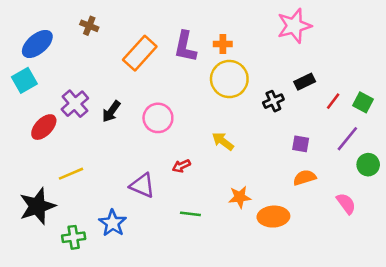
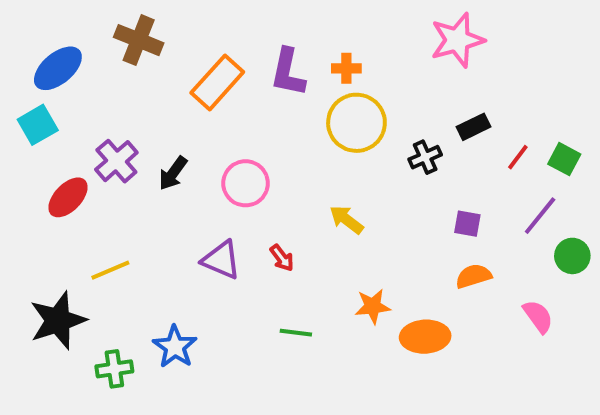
brown cross: (89, 26) -> (139, 40), size x1.6
red arrow: (181, 166) -> (282, 258), turned -102
purple triangle: (142, 185) -> (221, 260), moved

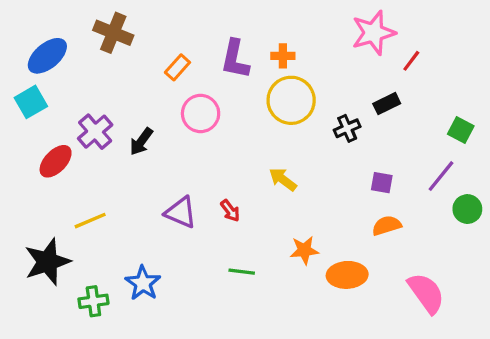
orange rectangle: (217, 82) -> (177, 67), size x0.6
red line: (518, 157) -> (411, 61), moved
pink circle: (246, 183) -> (201, 113), moved
pink semicircle: (538, 316) -> (426, 293), moved, size x1.5

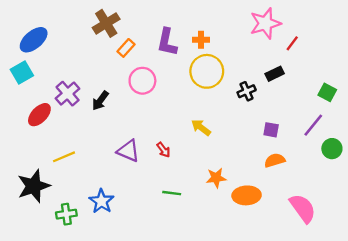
brown cross: (113, 33) -> (106, 23), moved, turned 36

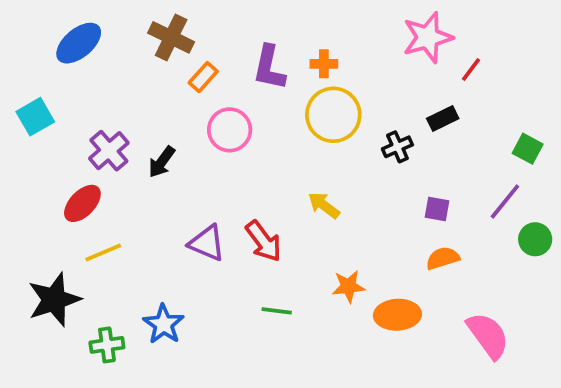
brown cross: (106, 23) -> (171, 37), turned -32
blue ellipse: (34, 40) -> (79, 43), moved
red ellipse: (39, 115) -> (82, 203), moved
red arrow: (163, 150) -> (264, 241), size x1.6

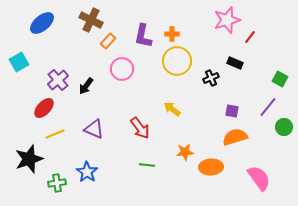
black rectangle: (443, 119) -> (235, 63), turned 49
purple triangle: (207, 243) -> (94, 129), moved
orange semicircle: (443, 258) -> (235, 137), size x1.4

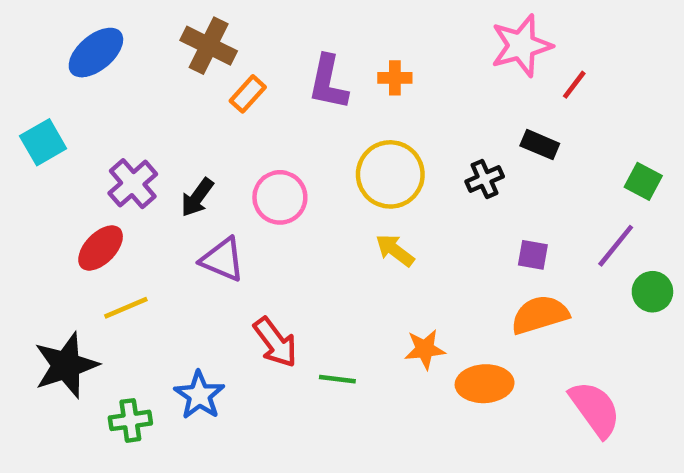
yellow circle: (177, 61) -> (390, 174), moved
pink circle: (122, 69) -> (280, 197), moved
red arrow: (140, 128) -> (275, 342), moved
purple triangle: (94, 129) -> (222, 259), moved

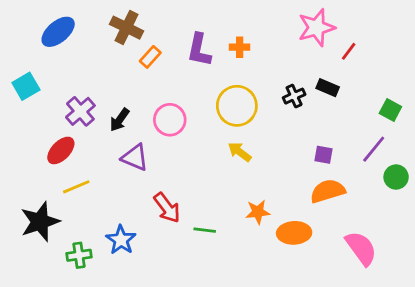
black cross: (485, 179) -> (294, 96), moved

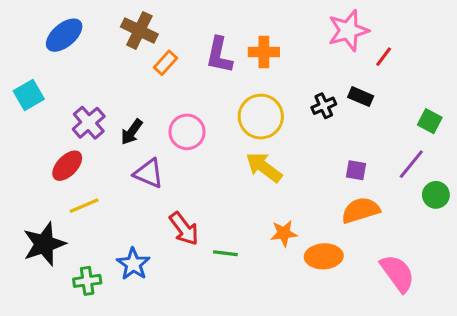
orange cross: (240, 47) -> (264, 52), size x1.4
yellow arrow: (240, 152) -> (264, 167), size x1.4

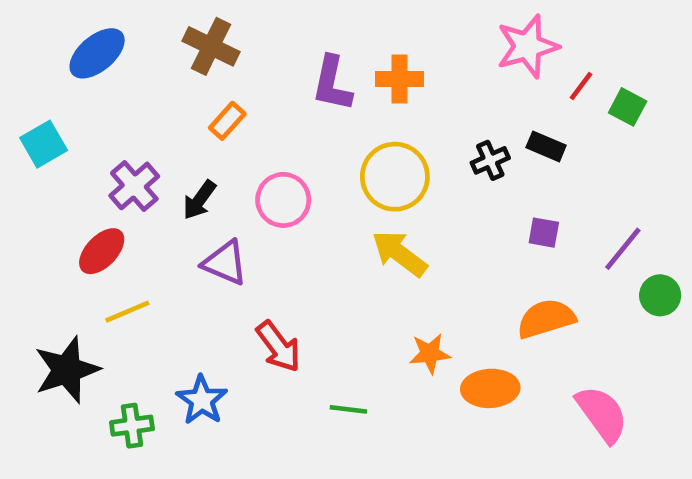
orange rectangle: (166, 63) -> (227, 121), moved
green square: (430, 121) -> (628, 107), moved
purple square: (356, 170) -> (544, 233), moved
green line: (225, 253) -> (348, 409), moved

